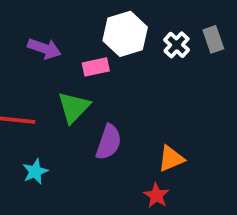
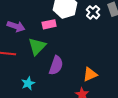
purple arrow: (44, 49) -> (16, 26), moved
cyan star: (35, 172) -> (28, 83), moved

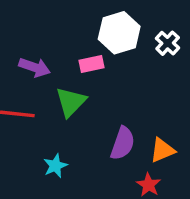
purple semicircle: (56, 65) -> (123, 143), moved

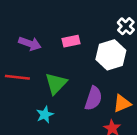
white hexagon: (119, 33) -> (111, 55), moved
green triangle: (71, 102) -> (56, 83), moved

